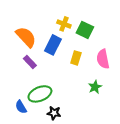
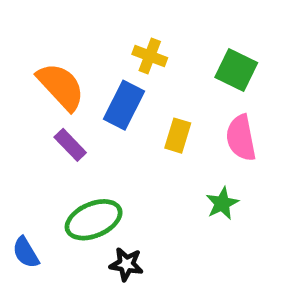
green square: (85, 30) -> (236, 70), moved
blue semicircle: (21, 107) -> (26, 253), moved

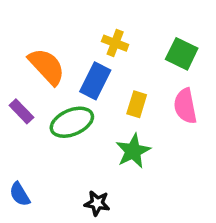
purple rectangle: (70, 145) -> (21, 111), moved
green star: (222, 203) -> (133, 151), moved, size x1.4
green ellipse: (94, 220) -> (72, 122), moved

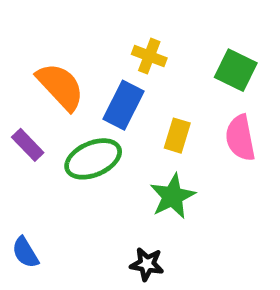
black star: (97, 203) -> (147, 264), moved

